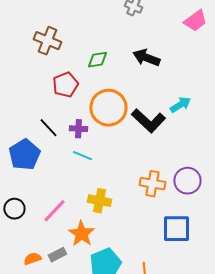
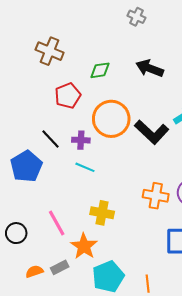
black circle: (14, 209) -> (16, 233), moved
pink line: (54, 211) -> (57, 223), turned -72

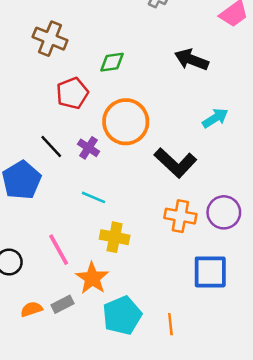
black arrow: (150, 68) -> (192, 60), moved
black L-shape: (152, 132) -> (175, 163), moved
purple cross: (81, 140) -> (89, 148), turned 30
cyan line: (85, 167) -> (93, 197), moved

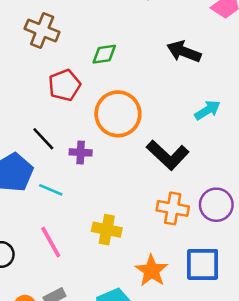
purple cross: (89, 148) -> (81, 152), moved, turned -30
cyan line: (93, 197) -> (51, 190), moved
orange star: (92, 278) -> (152, 271), moved

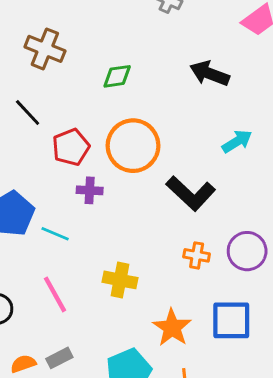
red pentagon: (64, 85) -> (71, 147), moved
black line: (43, 139) -> (28, 112), moved
orange cross: (173, 208) -> (197, 255), size x0.7

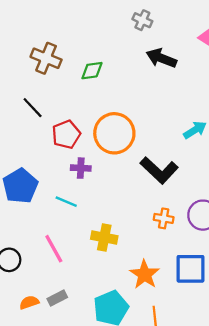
black arrow: (210, 73) -> (161, 58), moved
green diamond: (117, 76) -> (92, 71), moved
cyan line: (55, 234) -> (66, 202), moved

